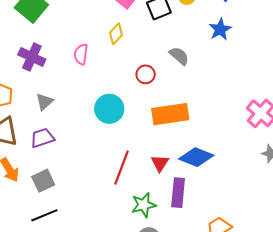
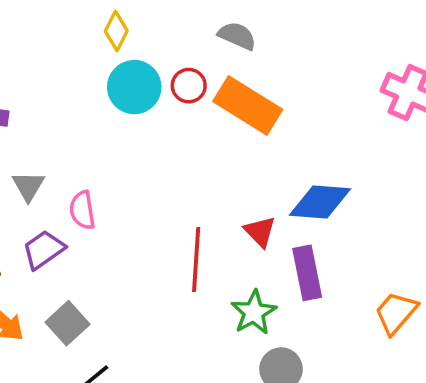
pink semicircle: (81, 54) -> (82, 210), moved
cyan circle: (109, 109) -> (134, 87), moved
orange rectangle: (170, 114) -> (248, 105), moved, turned 57

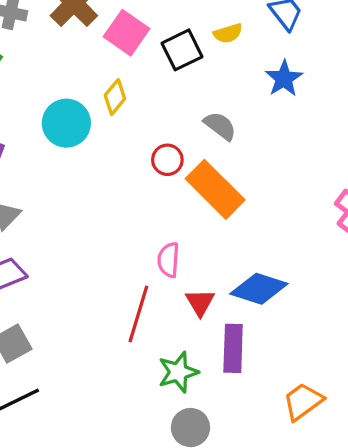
cyan circle: (134, 87) -> (66, 123), moved
pink semicircle: (82, 210) -> (169, 260), moved

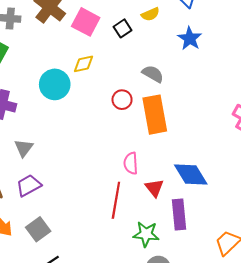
black square: (182, 50) -> (122, 28), size x0.7
yellow diamond: (115, 97) -> (84, 64), turned 45
orange rectangle: (215, 189) -> (155, 115), turned 42
blue diamond: (259, 289) -> (191, 174), turned 48
green star: (178, 372) -> (146, 234), turned 30

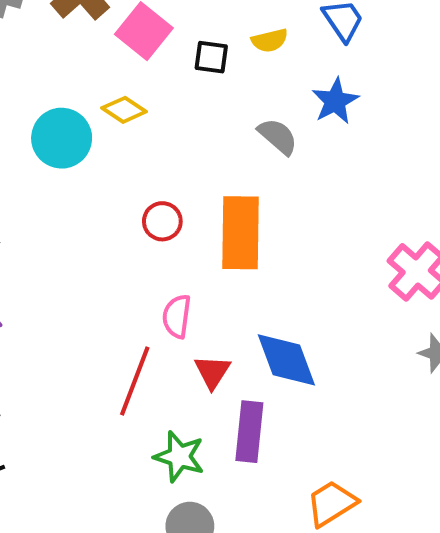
black square: (122, 28) -> (211, 57), turned 30
yellow diamond: (84, 64) -> (124, 110), turned 35
gray semicircle: (153, 74) -> (278, 136), moved
red circle: (122, 100) -> (162, 221), moved

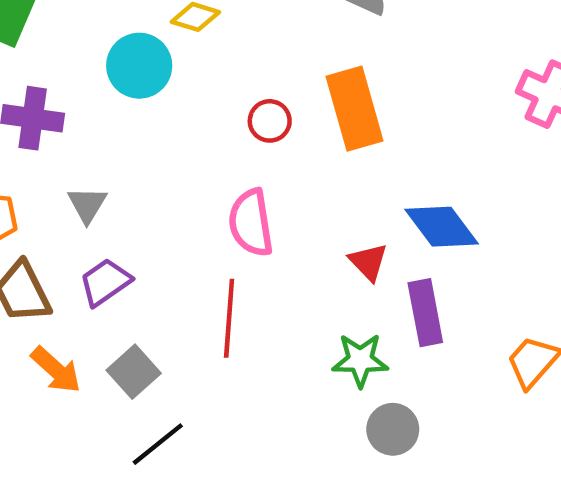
pink semicircle: (177, 316) -> (251, 223), moved, size x1.4
red line: (135, 381) -> (229, 318), moved

